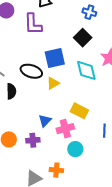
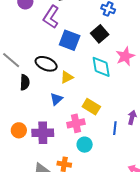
purple L-shape: (33, 24) -> (51, 17), turned 30
blue square: (55, 58) -> (70, 40), moved, turned 30
blue triangle: (45, 121) -> (56, 99), moved
purple cross: (33, 140) -> (43, 133), size x1.5

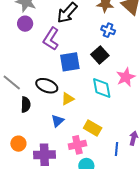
blue square: (70, 40) -> (70, 62), turned -30
orange circle: (19, 130) -> (18, 144), moved

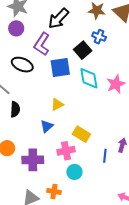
black square: (100, 55) -> (83, 50), moved
black ellipse: (47, 86) -> (22, 65), moved
cyan diamond: (102, 88) -> (89, 78), moved

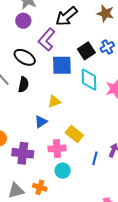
blue cross: (99, 37) -> (107, 47), moved, turned 32
black semicircle: (15, 109) -> (23, 85), moved

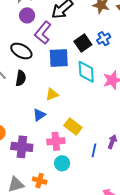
purple circle: (23, 21) -> (27, 15), moved

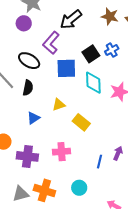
purple circle: (27, 15) -> (24, 23), moved
blue triangle: (39, 115) -> (33, 118), moved
yellow rectangle: (73, 126) -> (81, 122), moved
cyan circle: (62, 163) -> (79, 188), moved
orange cross: (40, 181) -> (44, 190), size x1.5

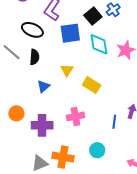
yellow triangle: (59, 105) -> (67, 70), turned -32

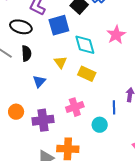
cyan diamond: (99, 44) -> (85, 45), moved
cyan circle: (97, 150) -> (100, 125), moved

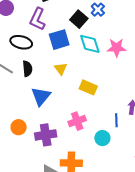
pink star: (116, 35) -> (117, 48), turned 30
cyan diamond: (85, 45) -> (90, 44), moved
yellow triangle: (60, 62) -> (61, 69), moved
blue triangle: (39, 81) -> (41, 96), size x1.5

